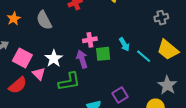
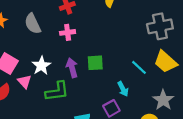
gray cross: (161, 18) -> (160, 26), size x1.6
pink cross: (90, 40) -> (68, 32), moved
cyan arrow: (124, 44) -> (123, 89), moved

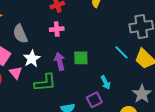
gray semicircle: (33, 24) -> (20, 34), moved
cyan line: (139, 67) -> (121, 52), moved

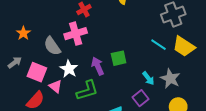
pink cross: (57, 29) -> (76, 34), moved, size x1.5
gray star: (142, 94) -> (170, 79), moved

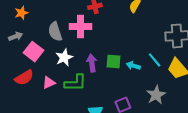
orange star: (23, 33) -> (21, 13), moved
cyan arrow: (148, 78) -> (133, 66), moved, turned 128
pink triangle: (55, 86) -> (49, 83), moved, turned 40

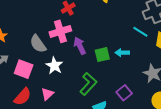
cyan line: (155, 60) -> (140, 32), moved
purple arrow: (92, 63) -> (80, 46), moved
green L-shape: (75, 83) -> (88, 84), moved, turned -30

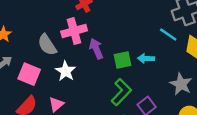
green L-shape: (88, 84) -> (121, 92), moved

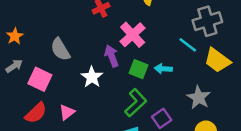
pink cross: (74, 31) -> (133, 35), moved, turned -30
green square: (122, 60) -> (138, 69), turned 30
white star: (66, 71) -> (92, 77), moved

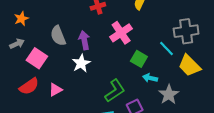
purple arrow: (112, 56) -> (84, 40), moved
green square: (138, 69) -> (139, 59), moved
cyan arrow: (163, 69) -> (150, 78), moved

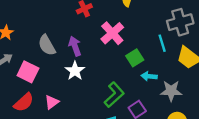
cyan line: (166, 49) -> (162, 43), turned 35
green square: (139, 59) -> (135, 58), turned 35
gray star: (169, 95) -> (171, 91), turned -30

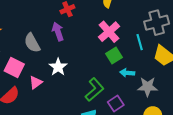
pink cross: (112, 33) -> (109, 32), moved
purple arrow: (75, 46) -> (58, 32), moved
pink triangle: (52, 102) -> (36, 82), moved

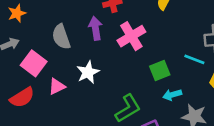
pink cross: (109, 32) -> (131, 36), moved
cyan line: (140, 42) -> (194, 59), turned -63
cyan arrow: (127, 73) -> (172, 95), turned -32

